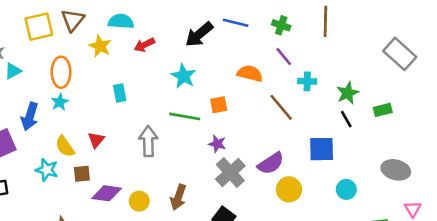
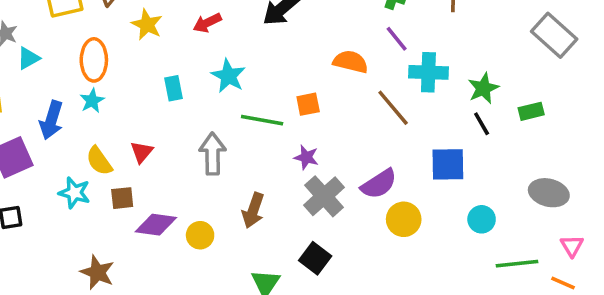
cyan star: (183, 76) -> (228, 76), moved
cyan cross: (307, 81) -> (428, 72), size x1.5
brown arrow: (178, 197) -> (253, 210), moved

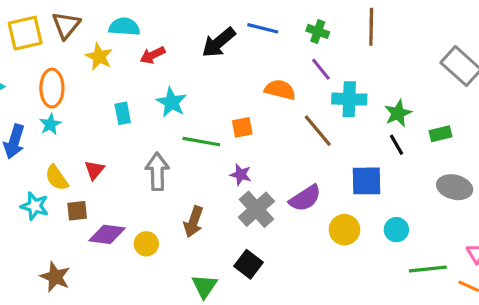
gray ellipse: (549, 193) -> (455, 187), moved
yellow circle: (404, 219) -> (344, 230), moved

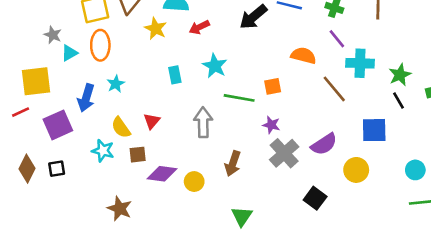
orange ellipse: (52, 88) -> (100, 45), moved
cyan circle: (396, 230) -> (415, 170), moved
black square: (249, 264) -> (315, 198), moved

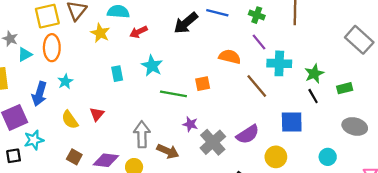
gray arrow: (203, 122) -> (142, 134), moved
purple star: (271, 125) -> (190, 124), moved
cyan star: (103, 151) -> (34, 140), moved, turned -30
brown square: (138, 155) -> (74, 157), moved, turned 35
brown arrow: (233, 164) -> (168, 151), turned -85

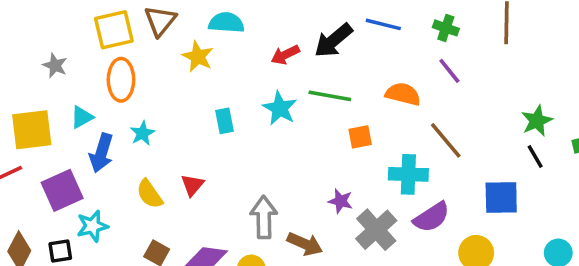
red arrow: (139, 32) -> (285, 55), moved
cyan triangle: (25, 54) -> (82, 117), moved
cyan cross: (279, 63) -> (408, 174), moved
green line: (173, 94) -> (330, 96), moved

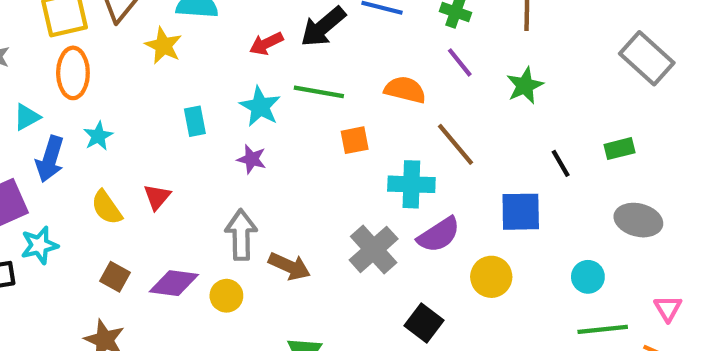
green star: (537, 121) -> (525, 86), moved
purple star: (341, 201) -> (252, 159), moved

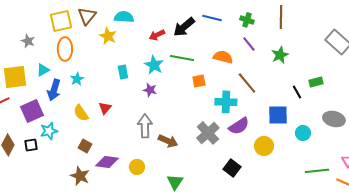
green rectangle: (619, 149) -> (316, 82), moved
cyan circle: (588, 277) -> (303, 133), moved
purple diamond: (174, 283) -> (107, 162), moved
yellow circle: (226, 296) -> (137, 167), moved

